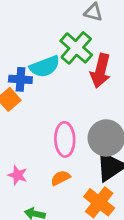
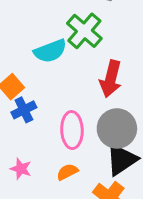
red arrow: (101, 71) -> (111, 79), moved
blue cross: (20, 79) -> (24, 110), moved, turned -30

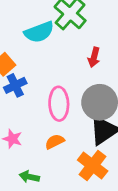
red arrow: (111, 79) -> (94, 57), size x0.6

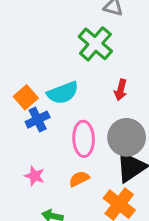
cyan semicircle: (39, 32) -> (63, 93), moved

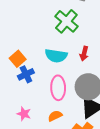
cyan semicircle: (63, 93) -> (56, 56), moved, turned 30

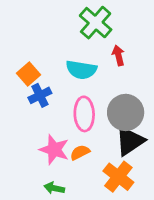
red arrow: (84, 54) -> (118, 55), moved, turned 152
pink star: (24, 114) -> (54, 150), moved, size x1.5

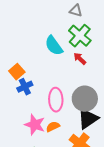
green cross: (96, 23) -> (80, 36), moved
red arrow: (118, 55) -> (80, 59), turned -32
cyan semicircle: (81, 70) -> (54, 46), moved, turned 45

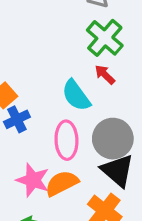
cyan semicircle: (54, 46) -> (76, 95), moved
black triangle: (88, 119) -> (118, 171), turned -45
orange semicircle: (53, 127) -> (62, 183), size x1.5

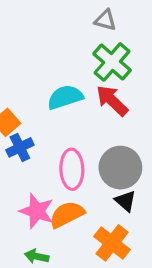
red arrow: (105, 75) -> (112, 101), size x1.5
cyan semicircle: (76, 95) -> (65, 97), moved, turned 108
black triangle: (118, 171) -> (125, 201), size x0.6

